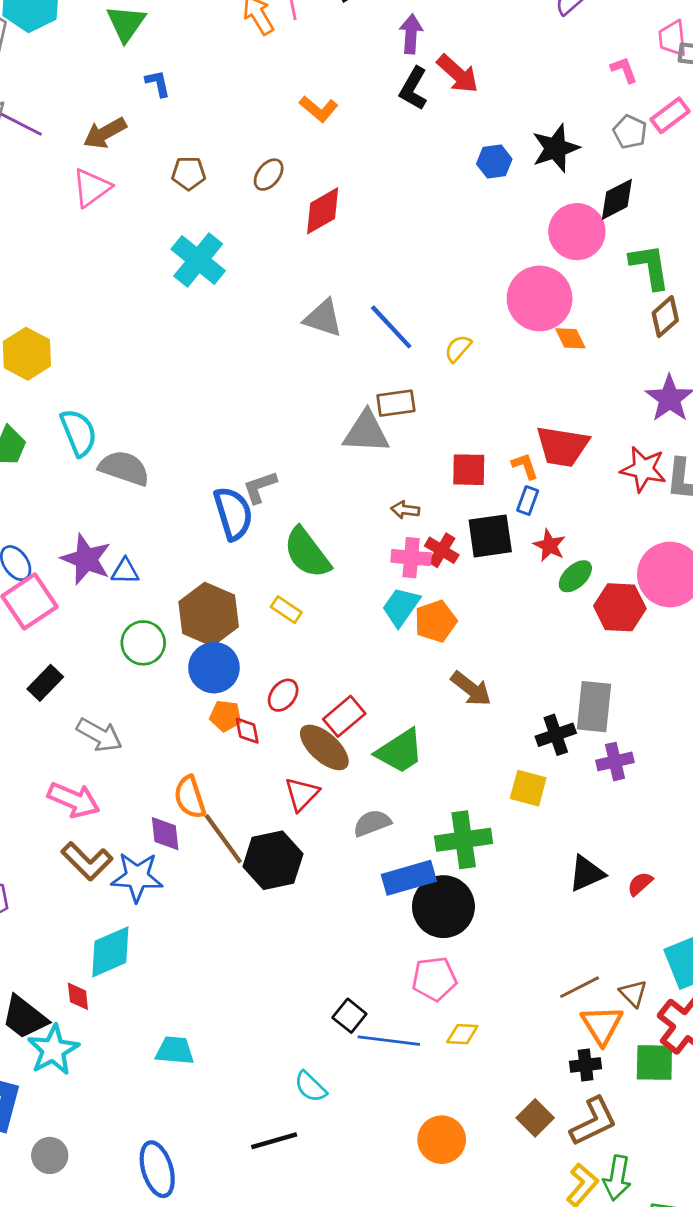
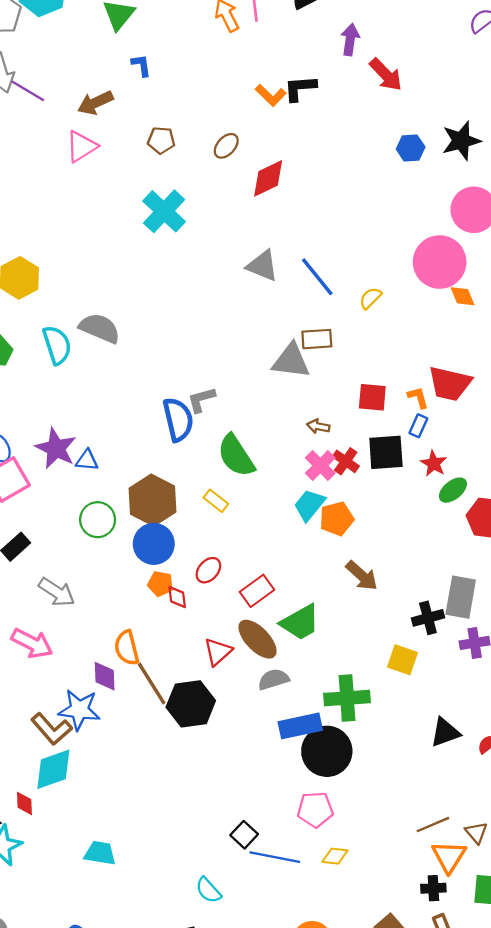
black L-shape: (413, 89) -> (300, 88), moved, turned 52
gray semicircle: (124, 468) -> (100, 328), moved
pink cross: (411, 558) -> (320, 466), turned 36
brown ellipse: (324, 747) -> (258, 639), moved
brown L-shape: (87, 861) -> (51, 729), moved

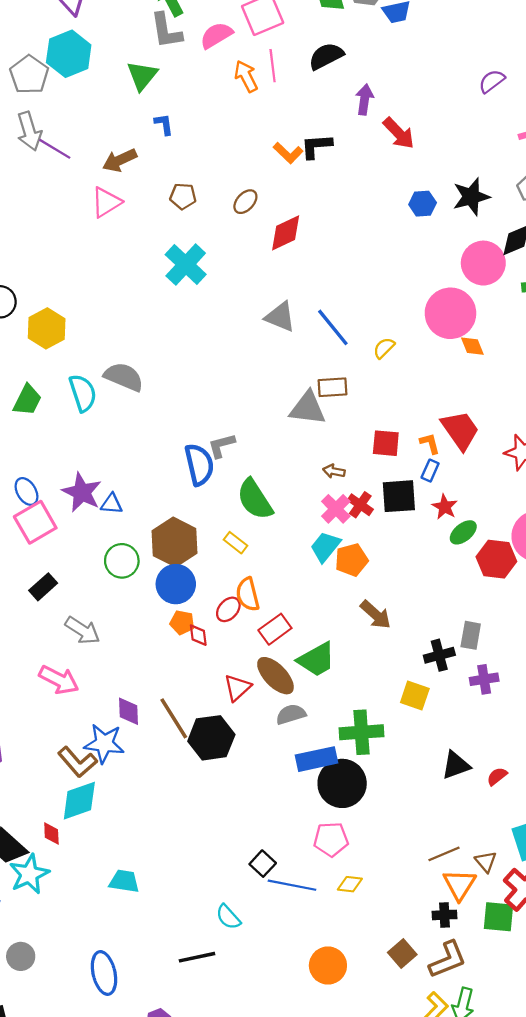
red trapezoid: (450, 384) -> (460, 430), turned -138
gray rectangle: (461, 597) -> (471, 635), size x0.7
orange semicircle: (127, 648) -> (248, 594), moved

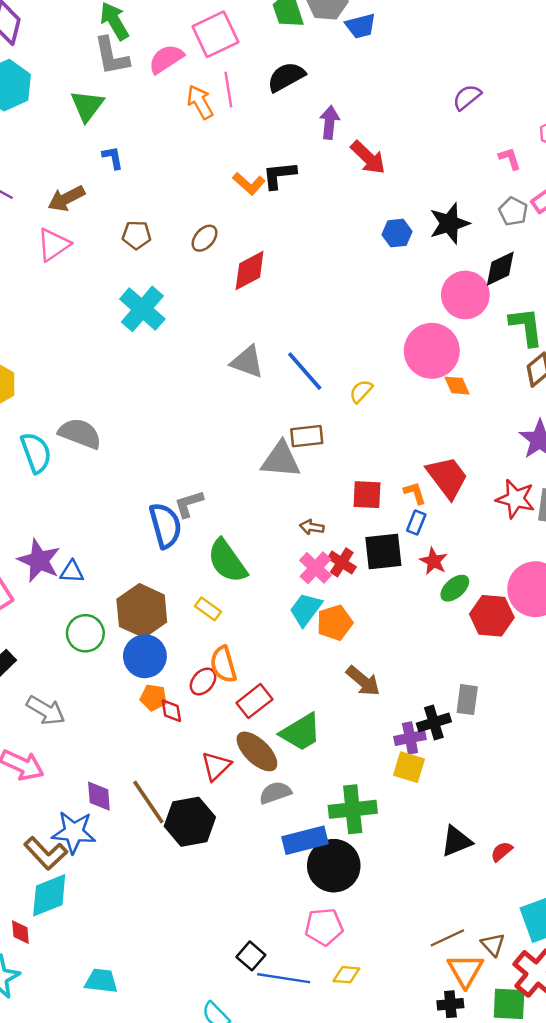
purple cross: (484, 679) -> (410, 738), moved

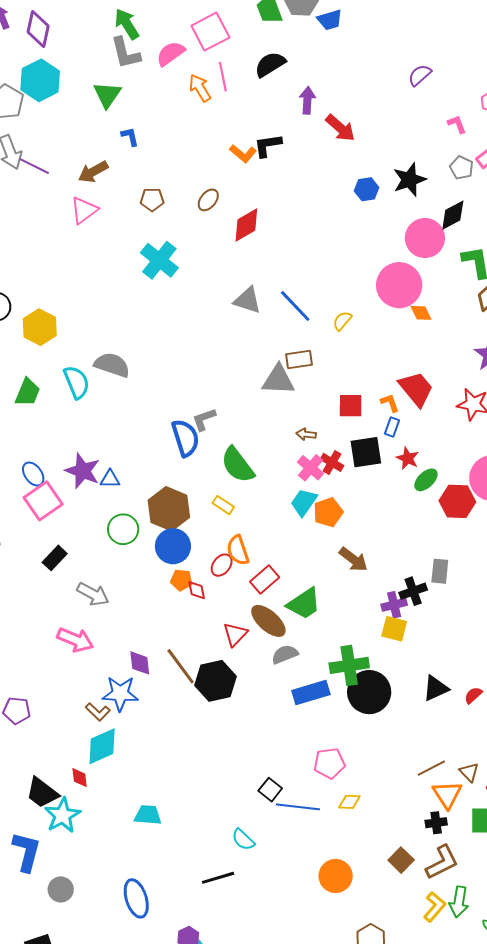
brown L-shape: (46, 853) -> (98, 712), size x0.7
black circle: (334, 866) -> (369, 692), moved

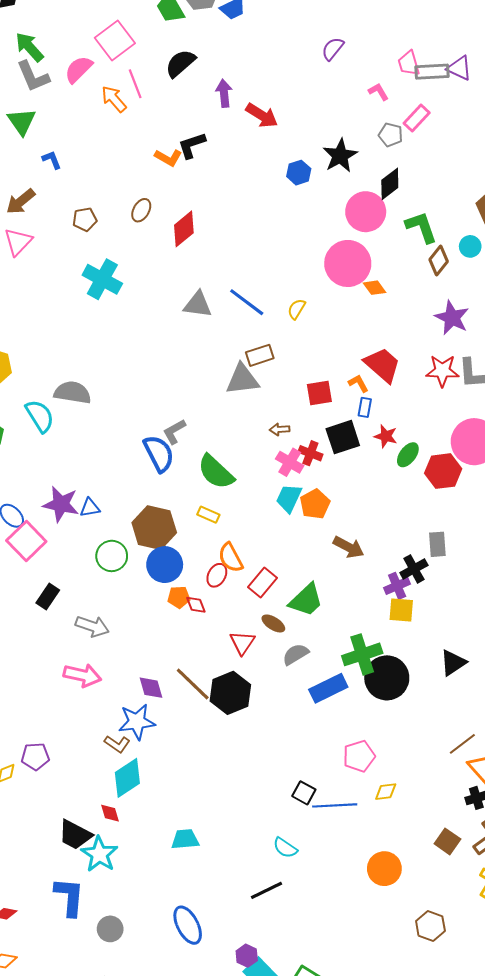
brown ellipse: (268, 621) -> (273, 623), size x0.6

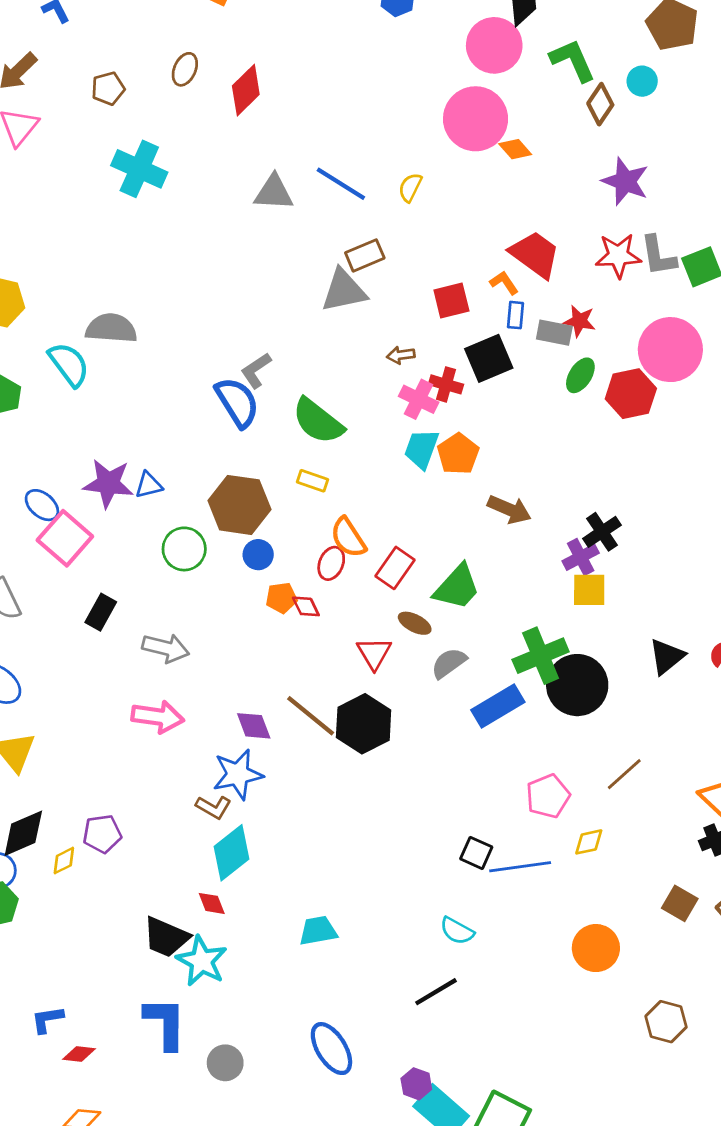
red star: (386, 436) -> (580, 321), moved
gray rectangle: (437, 544) -> (554, 333), moved, turned -70
blue circle: (165, 565) -> (258, 555), size x0.6
brown line: (462, 744) -> (624, 774), moved

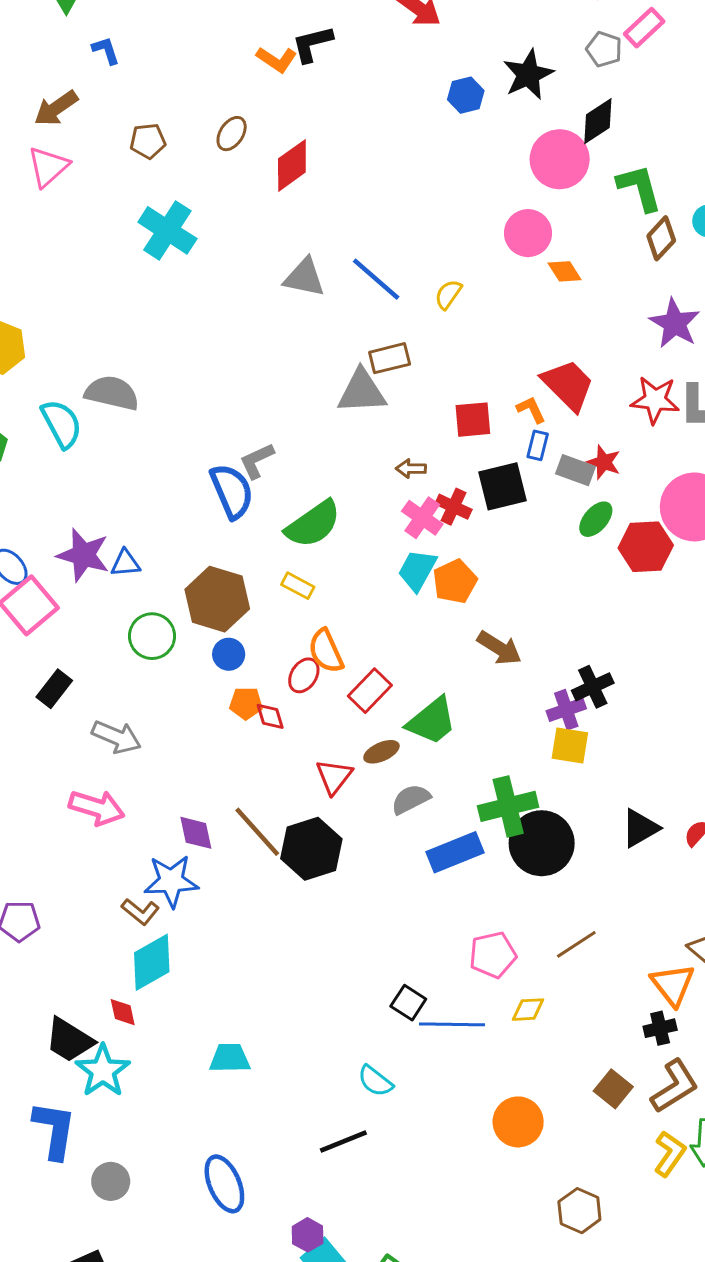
pink circle: (476, 119) -> (528, 233), size x0.7
green semicircle: (318, 421) -> (313, 524), turned -82
brown ellipse: (415, 623) -> (381, 752), turned -60

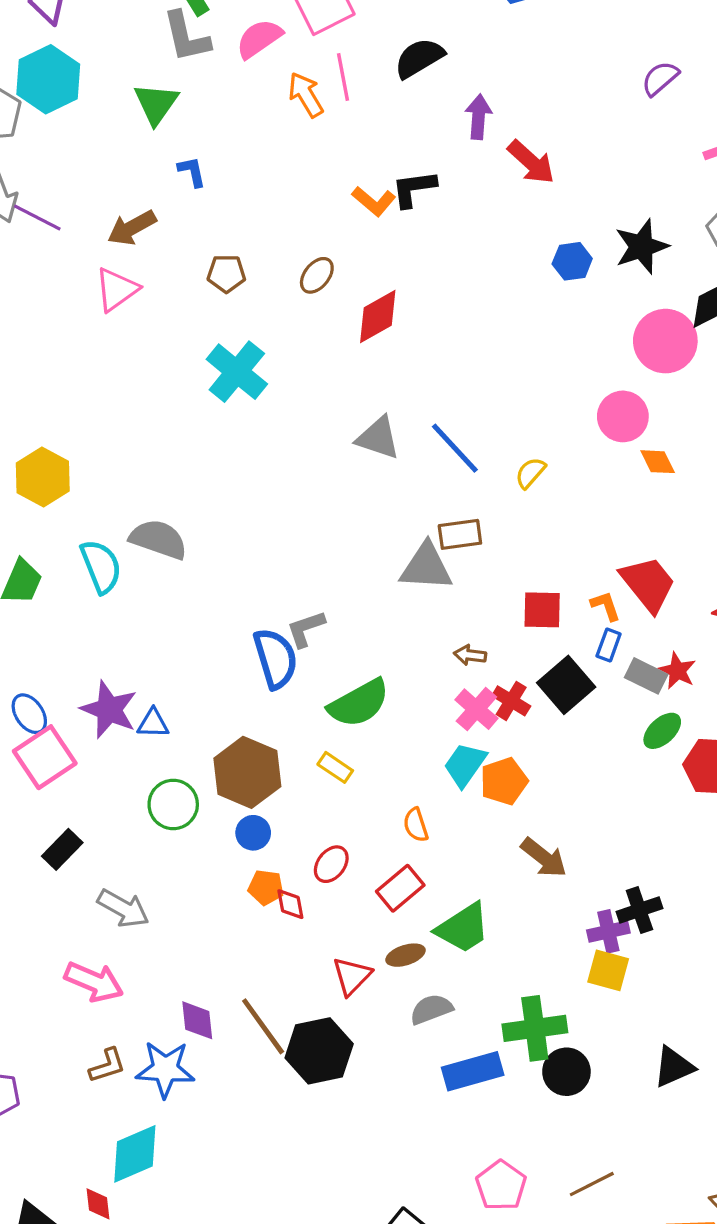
black square: (502, 486) -> (566, 685), turned -33
orange semicircle: (326, 651) -> (416, 825), moved, size x0.7
black circle: (542, 843) -> (566, 1072), size x0.7
brown L-shape: (140, 912) -> (107, 1066), moved, turned -63
pink pentagon: (493, 955) -> (501, 1186), turned -30

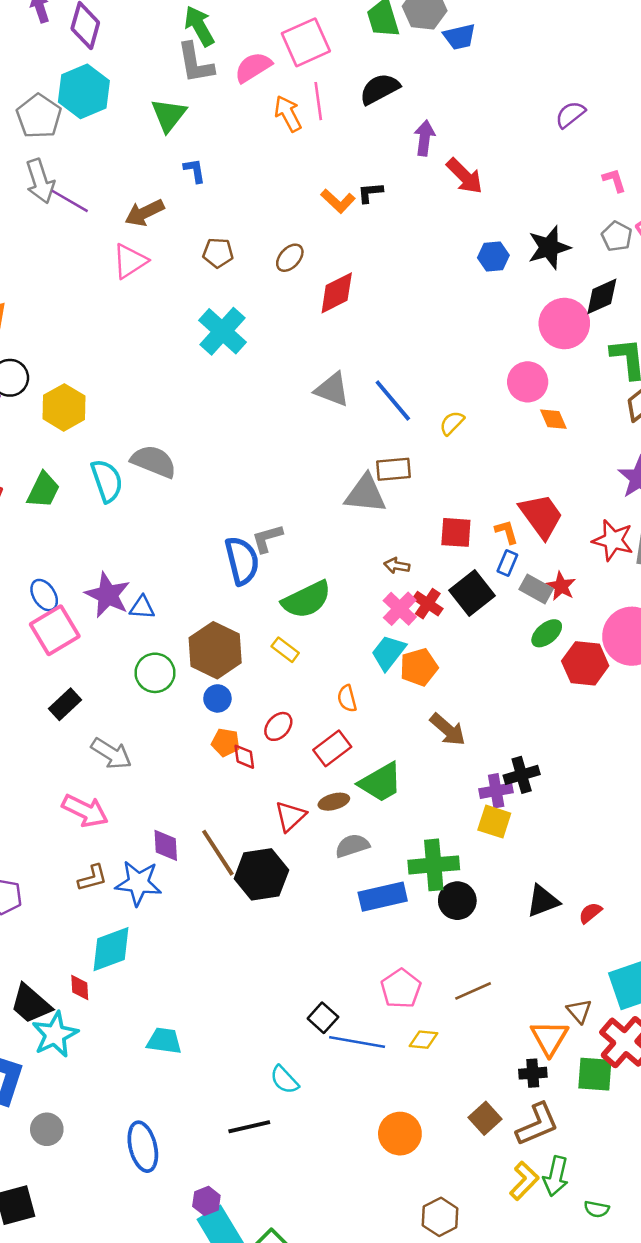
black L-shape: (414, 189) -> (370, 193), size x0.7

